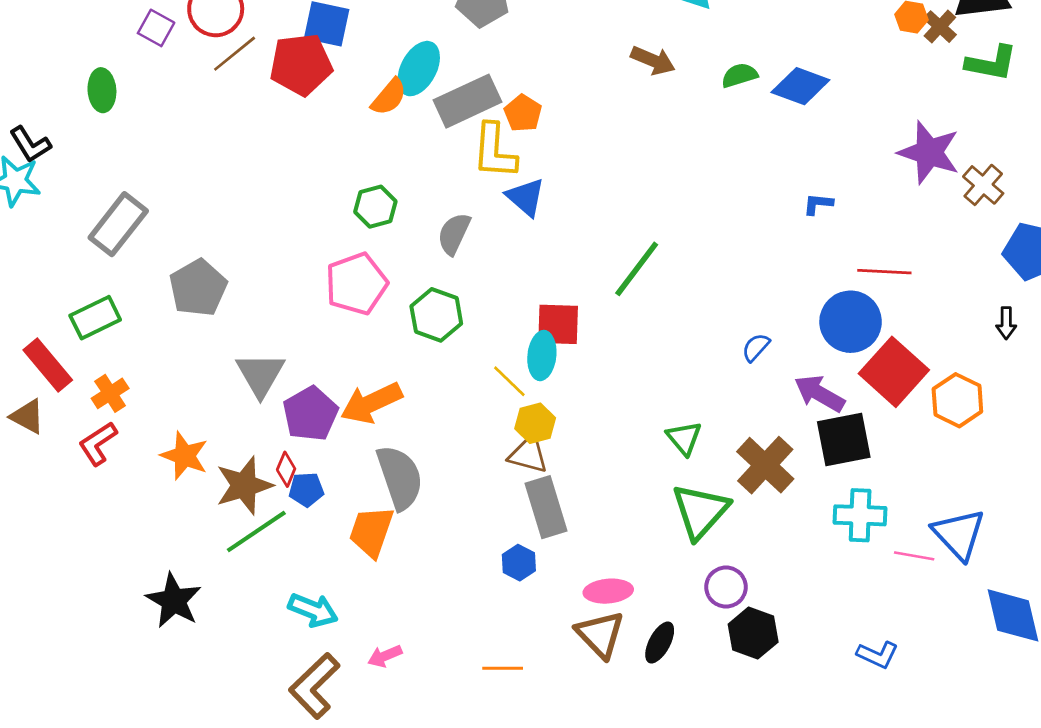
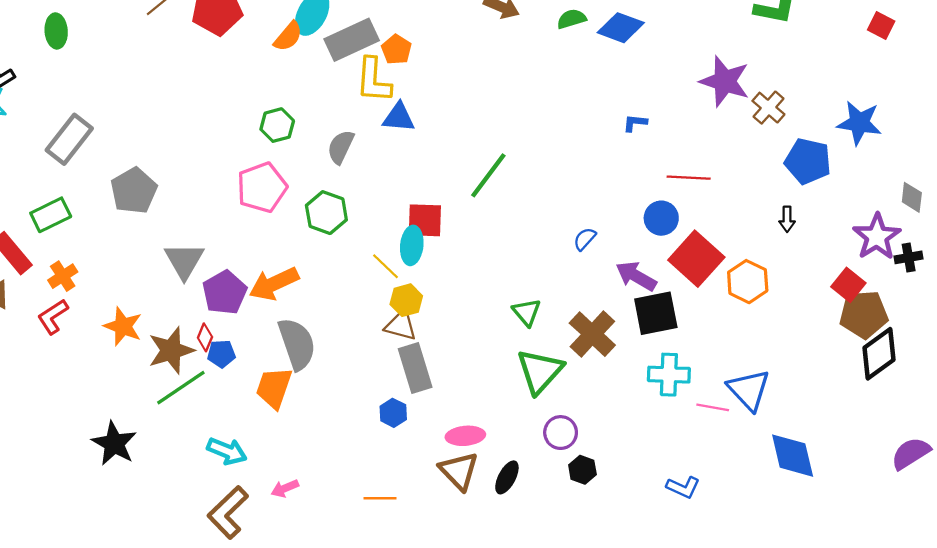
blue triangle: (526, 197) -> (399, 117), turned -36
blue circle: (851, 322) -> (661, 218), size x0.7
black hexagon: (753, 633) -> (582, 470), size x0.7

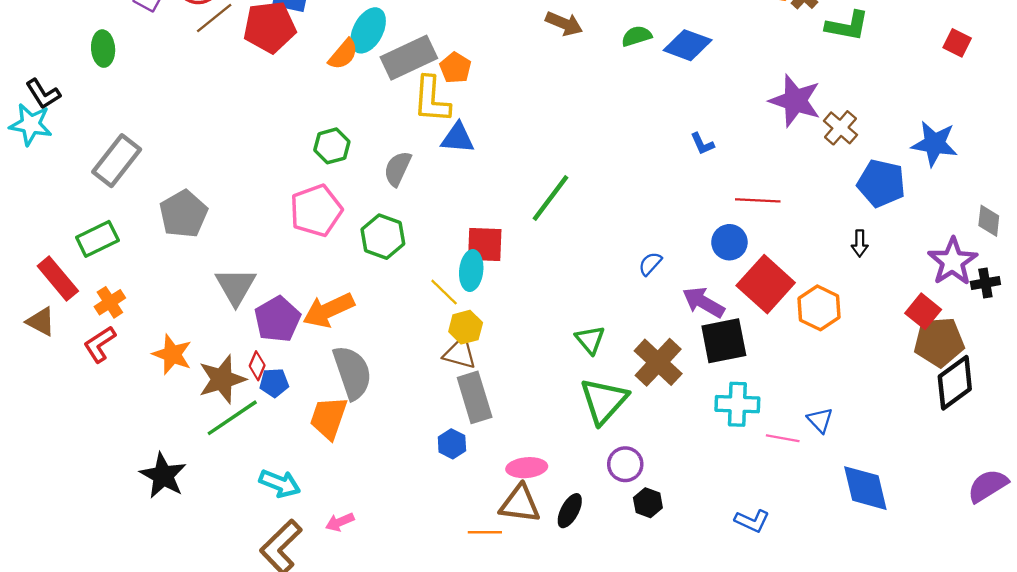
blue L-shape: (635, 123) -> (702, 144), turned -120
blue triangle: (749, 390) -> (820, 420), size x0.6
brown triangle: (459, 471) -> (520, 504), turned -39
orange line: (380, 498) -> (485, 532), moved

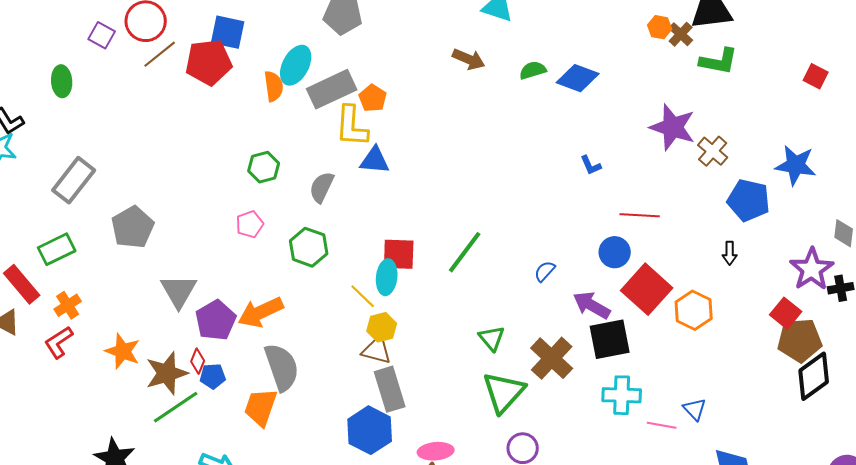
orange semicircle: (343, 54) -> (274, 86), turned -48
green line: (550, 198) -> (465, 252), moved
pink pentagon: (316, 211) -> (250, 224), size x0.6
blue hexagon: (452, 444) -> (370, 430), size x1.8

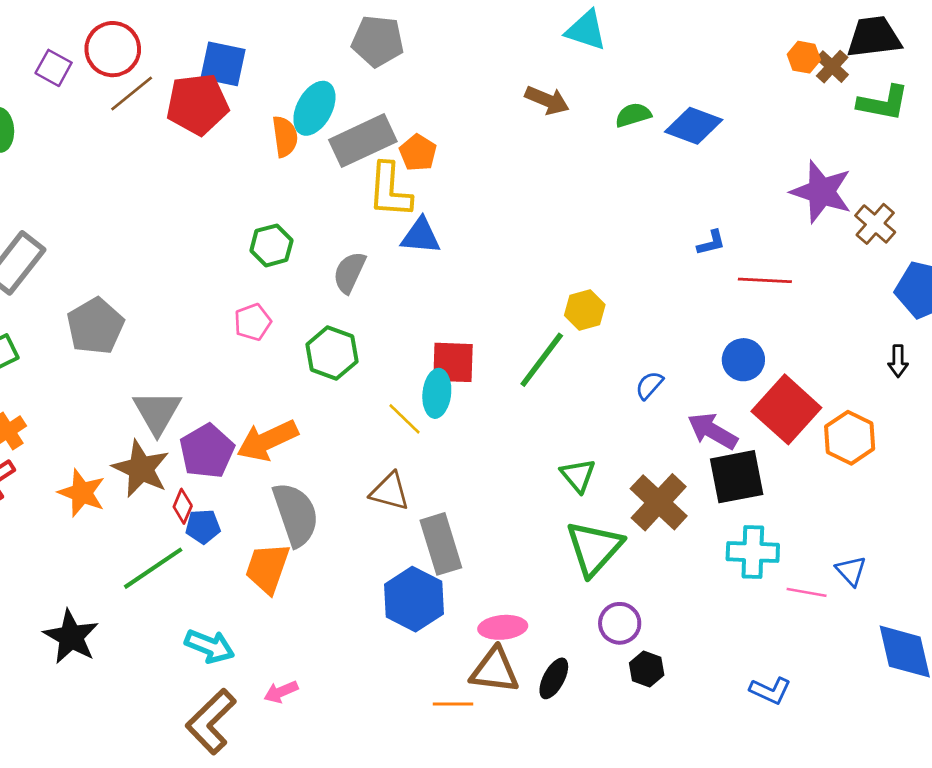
blue L-shape: (591, 165) -> (711, 243), turned -80
red line: (640, 215) -> (765, 280), moved
yellow hexagon: (382, 327) -> (585, 310), moved
brown triangle: (377, 350) -> (390, 492), moved
brown star: (167, 373) -> (141, 469), moved, turned -30

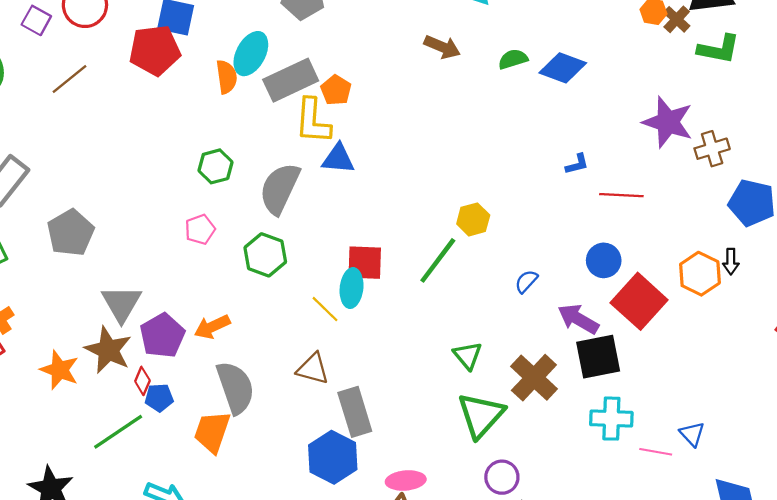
brown line: (132, 93) -> (69, 79), moved
brown cross: (875, 224) -> (712, 149), turned 32
gray semicircle: (349, 272) -> (280, 189), size x1.5
orange hexagon: (850, 438) -> (700, 274), moved
orange arrow: (267, 440) -> (212, 327), size x0.7

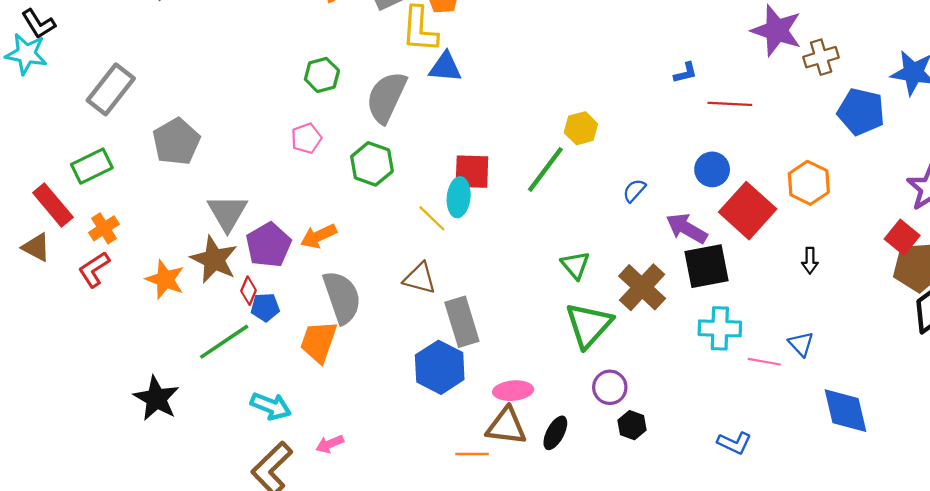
black arrow: (731, 262) -> (810, 261), moved

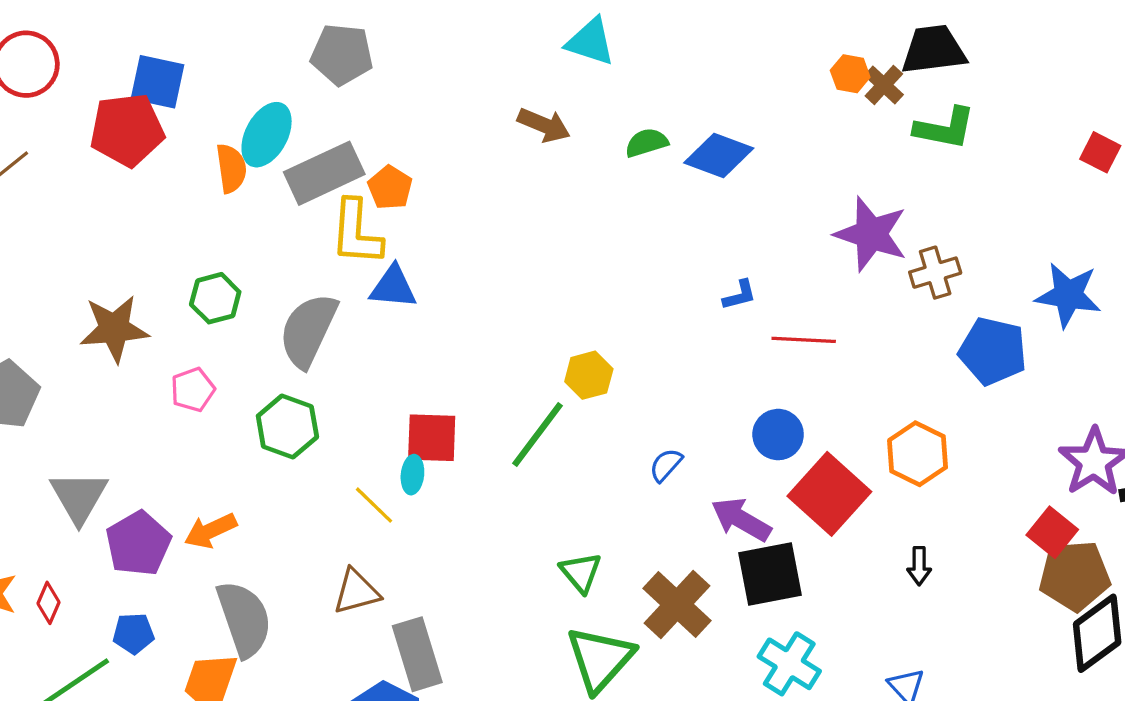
cyan ellipse: (459, 197) -> (412, 475), size x0.7
brown star: (214, 259) -> (114, 329), moved, turned -30
brown triangle: (420, 278) -> (356, 592), turned -30
red diamond: (249, 291) -> (48, 603), moved
cyan cross: (720, 328) -> (789, 664), turned 30

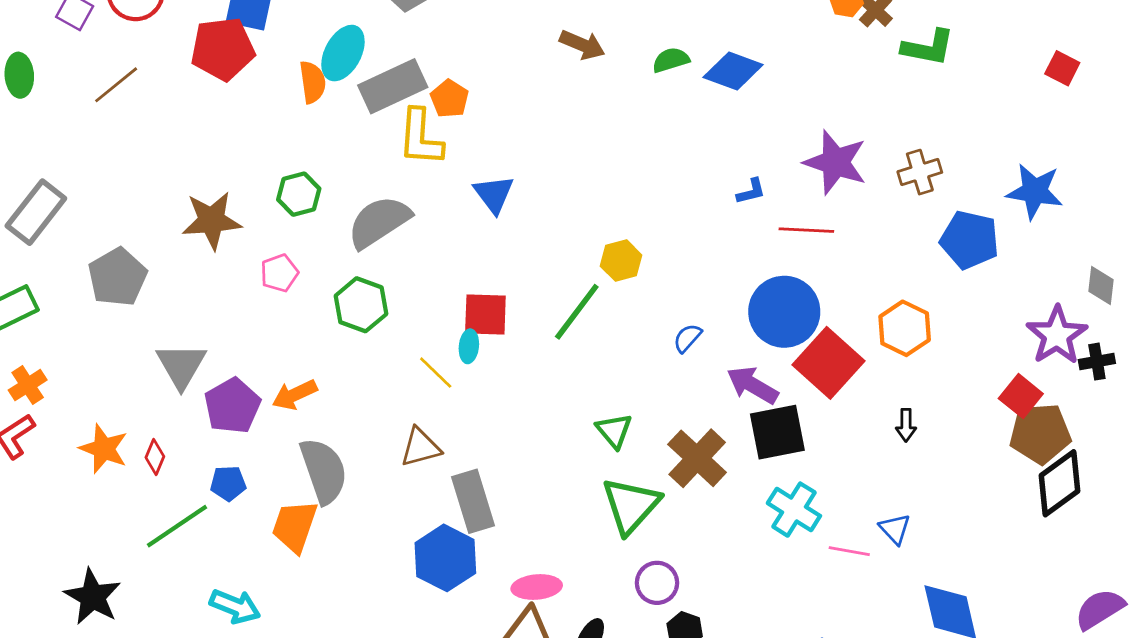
purple star: (871, 234) -> (835, 162), moved
blue triangle: (393, 287) -> (494, 194), moved, turned 48
gray semicircle: (308, 330) -> (379, 222), turned 32
blue circle: (778, 435) -> (784, 312), size x1.6

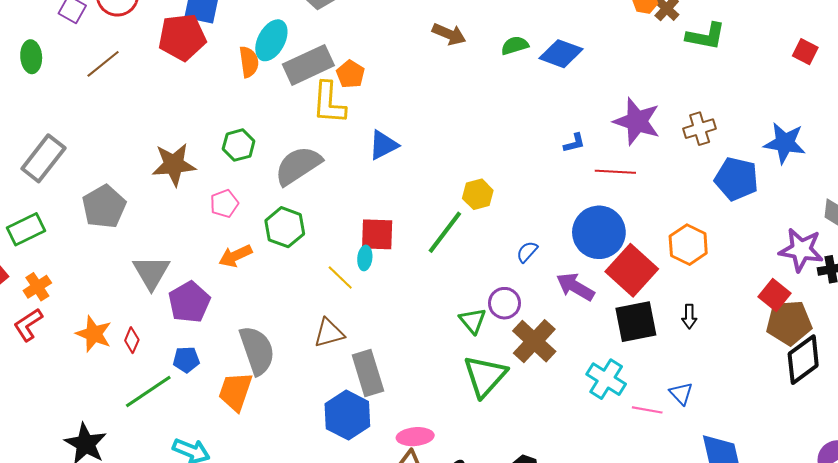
blue triangle: (494, 194) -> (383, 145), turned 40
purple star: (1057, 335) -> (801, 250), turned -30
orange arrow: (295, 395) -> (235, 256), moved
black square: (777, 432) -> (636, 322), moved
purple circle: (657, 583) -> (504, 303), moved

